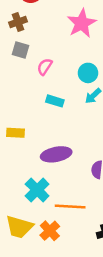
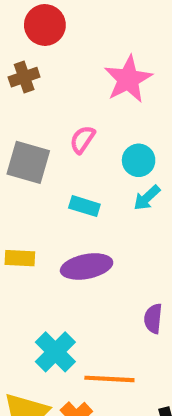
gray square: (21, 50) -> (28, 162), moved, size x1.5
pink semicircle: (45, 67) -> (82, 139), moved
purple ellipse: (56, 154) -> (87, 266), moved

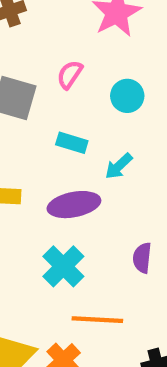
cyan arrow: (147, 198) -> (119, 166), moved
cyan cross: (55, 352) -> (63, 266), moved

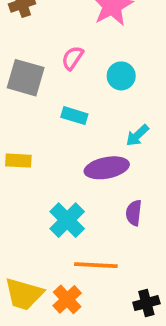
cyan arrow: (119, 166) -> (137, 135), moved
purple ellipse: (74, 205) -> (107, 168), moved

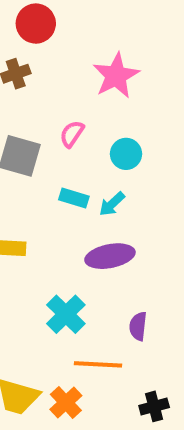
cyan arrow: (137, 135) -> (112, 204), moved
purple semicircle: (134, 213) -> (138, 326), moved

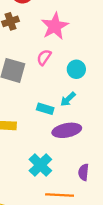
pink star: (116, 76) -> (55, 26), moved
cyan rectangle: (74, 198) -> (45, 109), moved

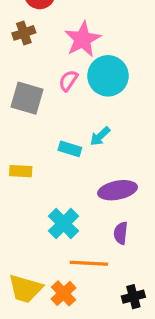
cyan circle: (76, 69) -> (108, 76), moved, size x1.6
purple ellipse: (67, 130) -> (118, 190), moved

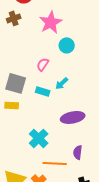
cyan circle: (108, 76) -> (67, 45), size x0.6
pink semicircle: (68, 81) -> (43, 64), moved
gray square: (27, 98) -> (16, 83), moved
purple semicircle: (121, 233) -> (78, 152), moved

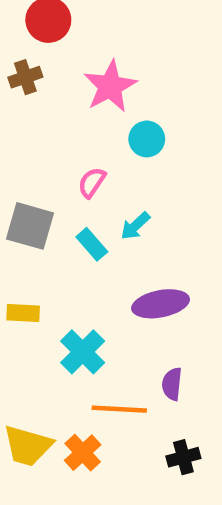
cyan rectangle: (43, 91) -> (92, 244), turned 32
yellow rectangle: (12, 105) -> (23, 313), moved

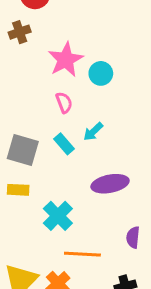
pink star: (110, 86) -> (66, 60), moved
pink semicircle: (92, 182) -> (64, 103), turned 125
gray square: (30, 226) -> (23, 150), moved
purple semicircle: (172, 384) -> (133, 237), moved

